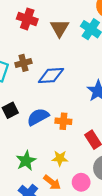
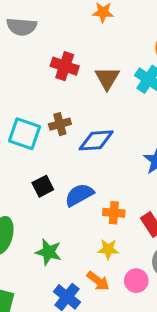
orange cross: (63, 121) -> (114, 213), moved
green star: (26, 161) -> (48, 252), moved, turned -30

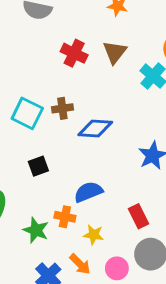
brown triangle: (107, 78) -> (115, 52), moved
blue semicircle: (79, 195) -> (88, 192), moved
orange cross: (114, 213) -> (65, 217), moved

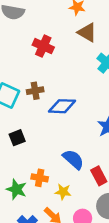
brown triangle: (115, 52) -> (87, 32), moved, turned -36
blue semicircle: (88, 192) -> (73, 159), moved, turned 65

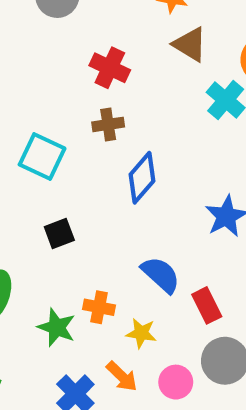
brown cross: (35, 91) -> (108, 124), moved
blue diamond: (62, 106) -> (142, 178), turned -52

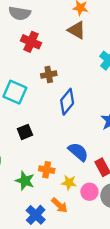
brown triangle: (190, 44) -> (77, 30), moved
red cross: (110, 68) -> (31, 42), moved
pink circle: (176, 382) -> (89, 192), moved

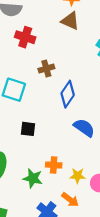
black square: (25, 132) -> (28, 129), turned 35
blue semicircle: (78, 152) -> (84, 128), moved

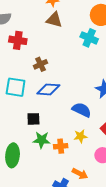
blue diamond: (68, 94) -> (48, 89), moved, turned 70
yellow star: (78, 176) -> (80, 136), moved
green star: (33, 178) -> (42, 140), moved

